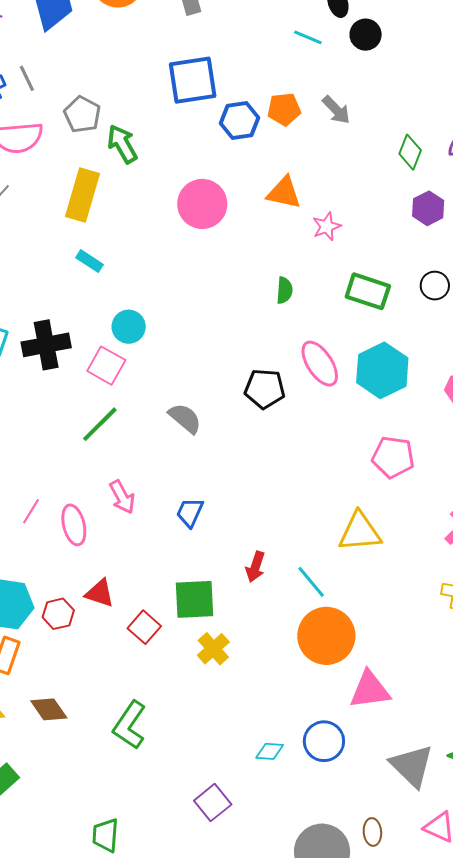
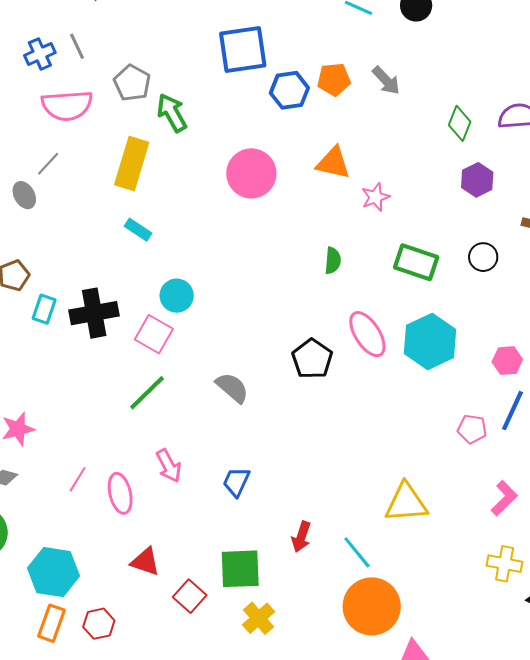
black pentagon: (265, 389) -> (312, 359), turned 30
pink pentagon: (393, 457) -> (472, 429), moved, size x0.7
red hexagon: (58, 614) -> (99, 624), moved

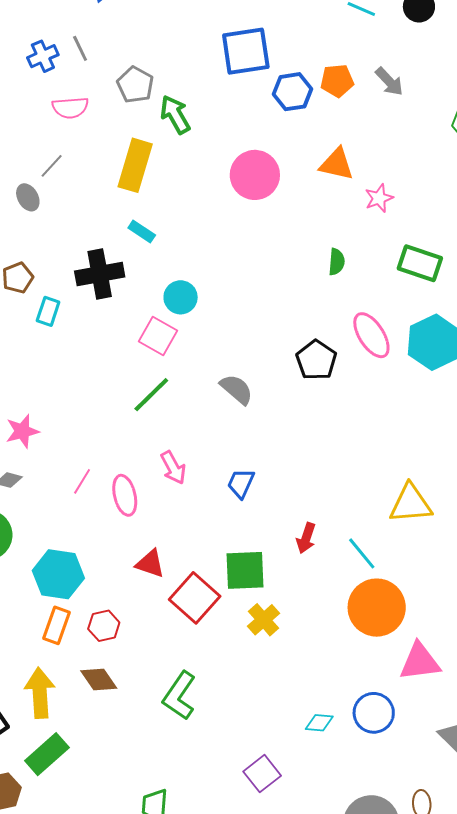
pink semicircle: (67, 105) -> (70, 108), size x0.7
black cross: (94, 313) -> (100, 274), moved
red square: (190, 596) -> (195, 598), size x1.5

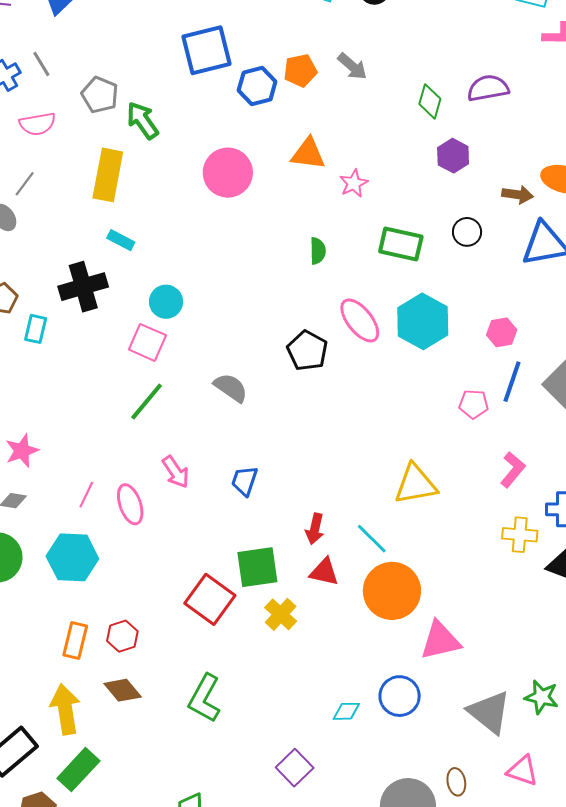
red triangle: (150, 564) -> (324, 572), moved
cyan hexagon: (58, 574) -> (72, 557), moved

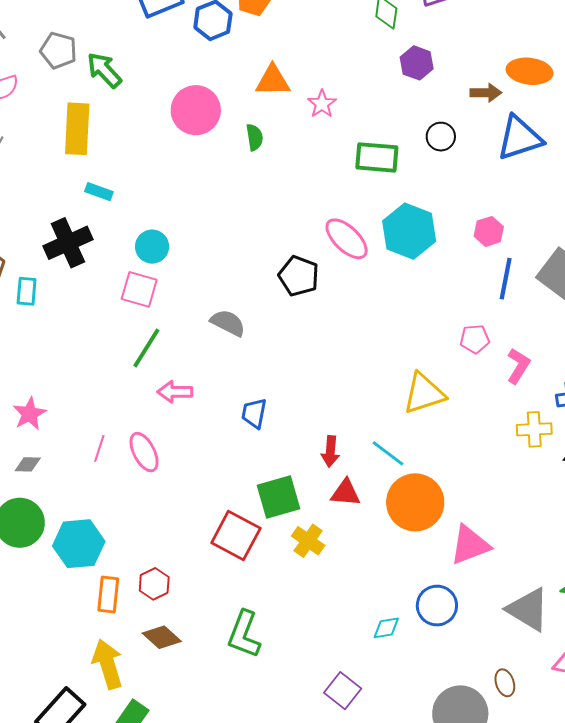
green semicircle: (318, 251) -> (255, 137), moved
pink pentagon: (474, 404) -> (475, 339), moved
pink arrow: (176, 472) -> (175, 392), moved, turned 132
cyan hexagon: (72, 557) -> (79, 544), moved

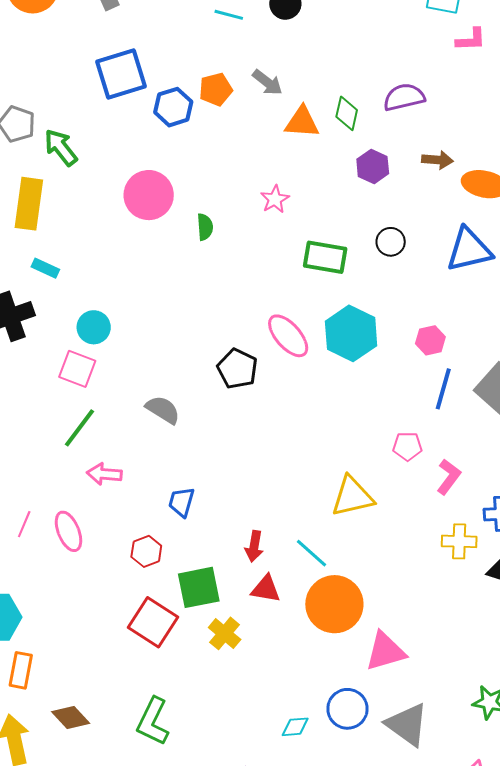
orange triangle: (273, 81) -> (302, 122), moved
brown arrow: (486, 93) -> (437, 160), moved
red hexagon: (154, 584) -> (146, 551), moved
gray triangle: (528, 609) -> (407, 725), moved

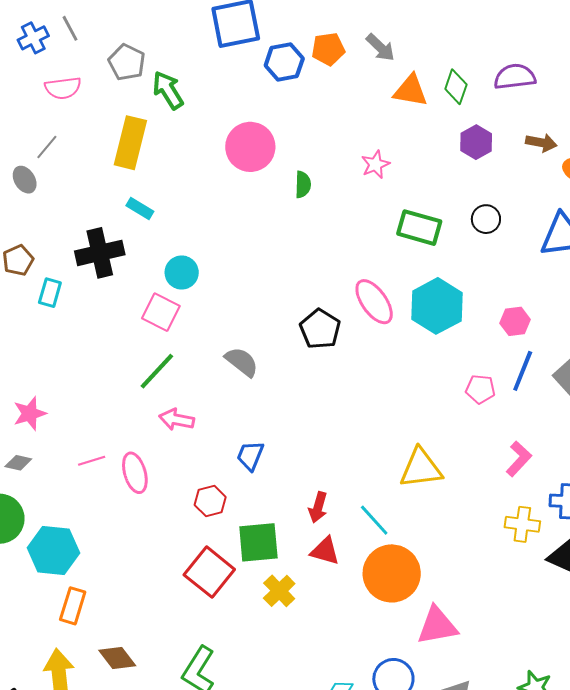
pink pentagon: (407, 446) -> (480, 389), moved
pink line: (24, 524) -> (92, 461), turned 44

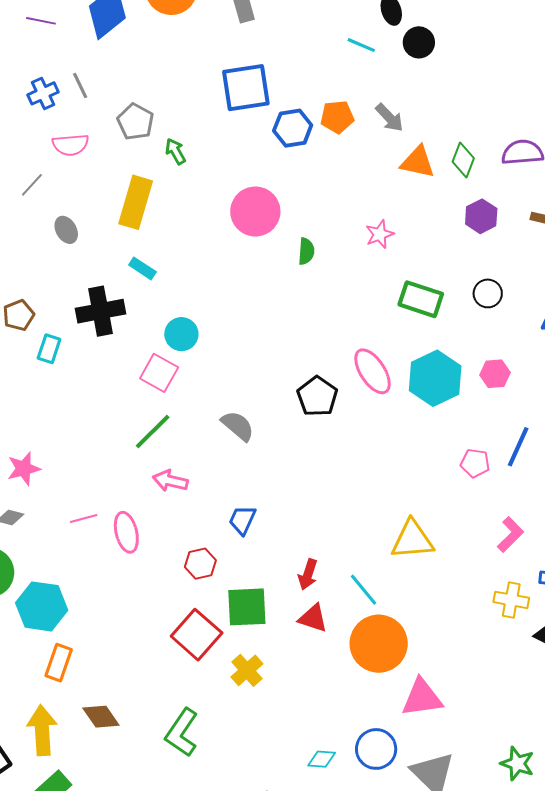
green arrow: (168, 90) -> (175, 151), size x0.7
gray line: (47, 147) -> (32, 185), moved
gray ellipse: (25, 180) -> (66, 230), moved
pink hexagon: (515, 321) -> (495, 374), moved
yellow cross: (279, 591) -> (247, 670), moved

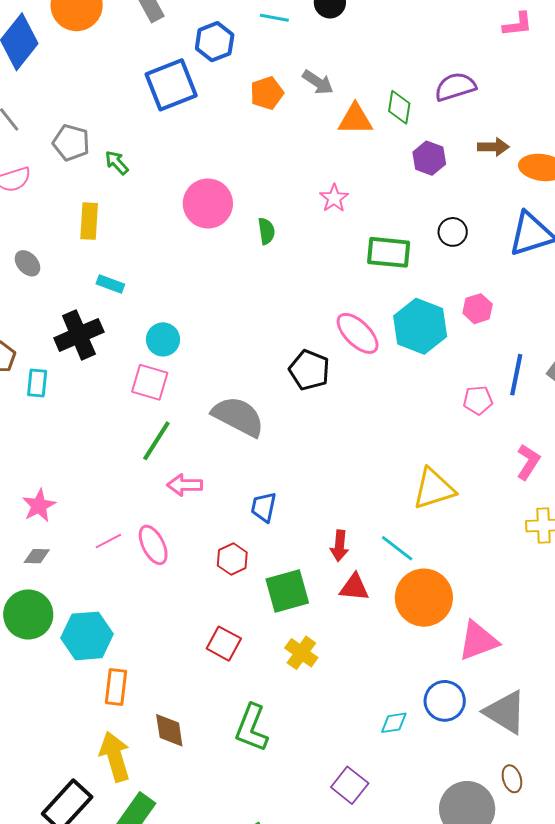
blue hexagon: (293, 128) -> (215, 42), moved
yellow rectangle: (136, 202) -> (89, 221), size x0.7
gray semicircle: (238, 426) -> (238, 416), size x1.5
red square: (197, 635) -> (224, 644), moved, size x0.7
brown diamond: (101, 717) -> (169, 730), turned 39

